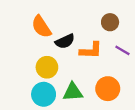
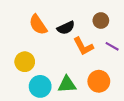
black semicircle: (65, 41) -> (66, 28), moved
orange L-shape: (91, 50) -> (83, 46), turned 60
yellow circle: (47, 67) -> (25, 62), moved

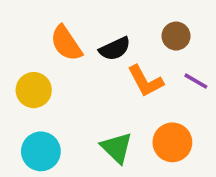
yellow circle: (25, 62) -> (34, 90), moved
green triangle: (67, 84) -> (117, 148), turned 48
cyan circle: (40, 86) -> (41, 151), moved

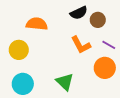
orange semicircle: (66, 43) -> (37, 24), turned 130
black semicircle: (115, 49) -> (79, 13), moved
orange circle: (172, 142) -> (105, 68), moved

